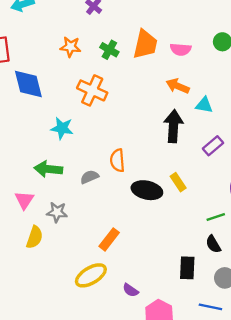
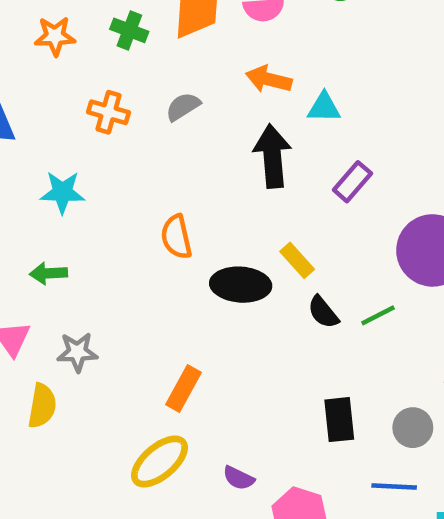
orange cross: (92, 90) -> (109, 112), size x0.7
green arrow: (48, 169) -> (48, 273), size x0.7
gray semicircle: (89, 177) -> (183, 107), moved
black semicircle: (213, 244) -> (323, 312), moved

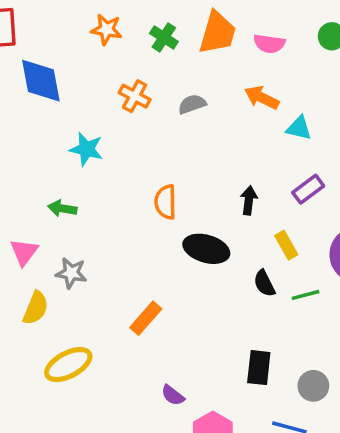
black arrow: (272, 156) -> (249, 200), moved, size x0.6
yellow rectangle: (297, 260) -> (286, 245), moved
yellow ellipse: (159, 462) -> (68, 365), moved

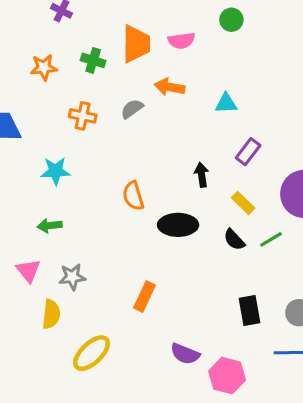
orange arrow: (262, 98) -> (170, 87), moved
purple semicircle: (173, 395) -> (185, 354), size x1.4

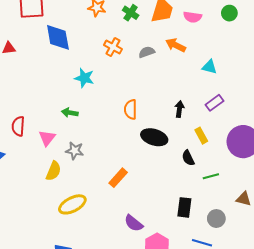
green line: (271, 239) -> (211, 176), moved

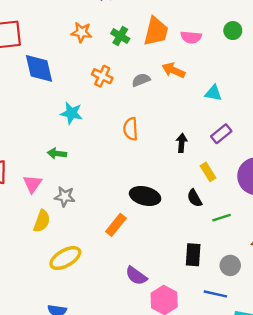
orange semicircle: (131, 109) -> (131, 129), moved
black ellipse: (154, 137) -> (145, 196), moved

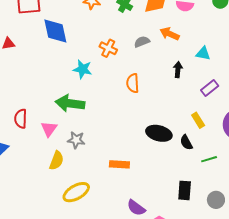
orange cross: (102, 76) -> (108, 48), moved
black arrow: (182, 143) -> (178, 70), moved
green arrow: (57, 154) -> (70, 103), size x1.8
black ellipse: (145, 196) -> (159, 133), moved
orange rectangle: (116, 225) -> (119, 164), turned 54

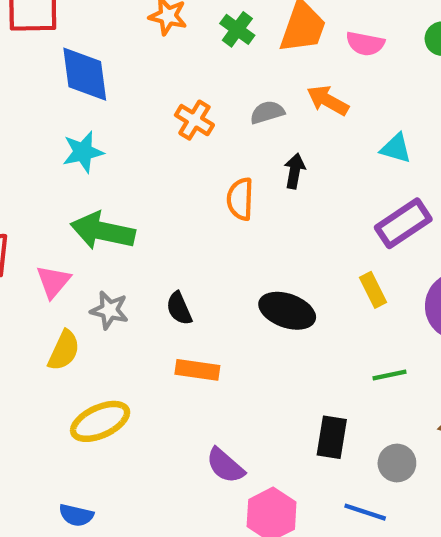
cyan star: (83, 69) -> (83, 152), moved, turned -30
black arrow: (178, 70) -> (295, 171), moved
purple rectangle: (210, 88) -> (403, 223), size x1.4
black semicircle: (186, 142) -> (179, 308), moved

